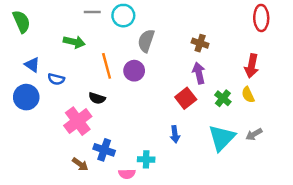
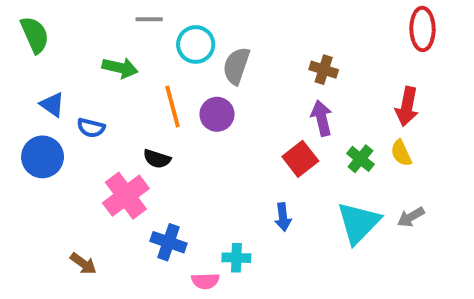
cyan circle: (123, 16) -> (196, 44), moved
brown arrow: (80, 164) -> (83, 264), moved

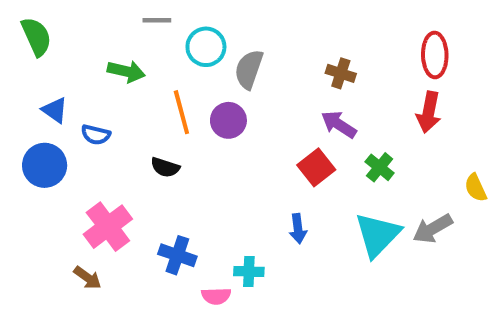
red ellipse: (422, 29) -> (435, 55), moved
purple arrow: (322, 118) -> (339, 124), turned -44
yellow semicircle: (401, 153) -> (476, 188), moved
pink cross: (126, 196) -> (108, 227), moved
gray arrow: (411, 217) -> (433, 229), size x1.4

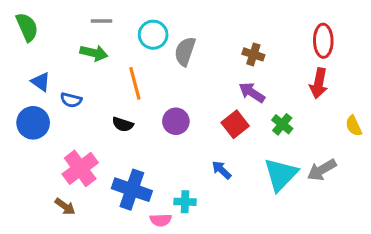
gray line: (157, 20) -> (101, 21), moved
purple circle: (228, 120) -> (176, 121), moved
yellow semicircle: (476, 188) -> (354, 126), moved
blue arrow: (298, 229) -> (221, 170), turned 140
blue cross: (177, 255) -> (132, 190), size x1.4

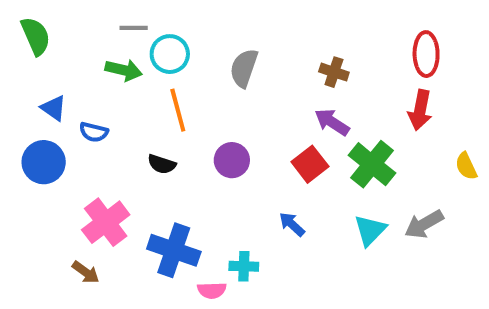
cyan circle: (153, 35) -> (170, 54), moved
green cross: (282, 124) -> (372, 164), size x1.6
cyan triangle: (281, 174) -> (370, 230), size x0.7

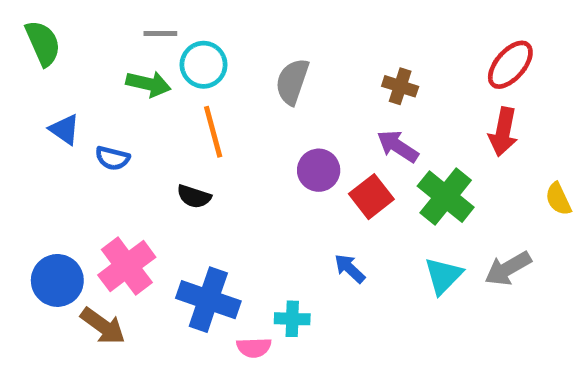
red ellipse: (426, 54) -> (510, 65), turned 42
purple circle: (232, 160) -> (319, 170), moved
blue circle: (44, 162) -> (57, 280), moved
brown arrow: (86, 272) -> (103, 326), size x1.4

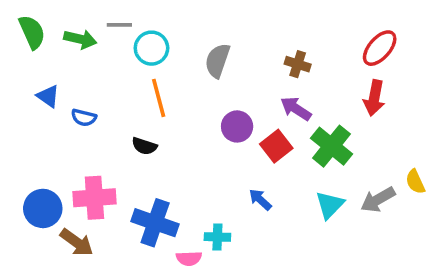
green arrow: (148, 84) -> (80, 39), moved
yellow semicircle: (558, 199) -> (415, 182), moved
pink cross: (127, 266) -> (94, 198), turned 33

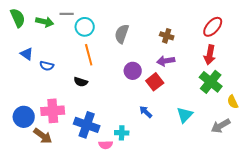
purple arrow: (296, 109) -> (166, 61), turned -42
green cross: (331, 146) -> (211, 82), moved
gray arrow: (378, 200) -> (221, 126), moved

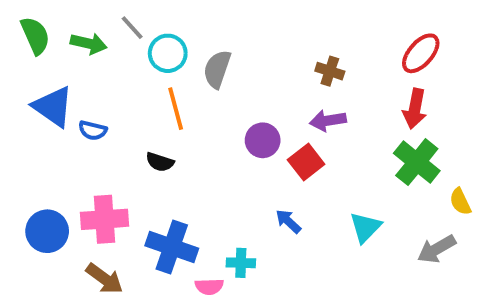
gray line: (67, 14) -> (132, 28), turned 48
gray semicircle: (122, 34) -> (217, 69), moved
blue triangle: (27, 54) -> (53, 107), size x1.6
brown arrow: (43, 136) -> (104, 279), moved

